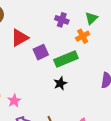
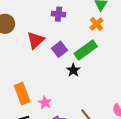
purple cross: (62, 20) -> (58, 14), moved
black star: (60, 83) -> (73, 70), moved

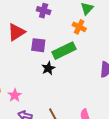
orange cross: (96, 24) -> (79, 27), turned -32
purple square: (59, 49) -> (38, 45), turned 35

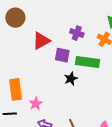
purple cross: (44, 11) -> (77, 33), moved
green rectangle: (64, 51) -> (87, 62), turned 30

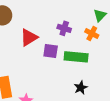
black star: (71, 79) -> (81, 88), moved

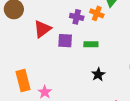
orange cross: (92, 33) -> (97, 13), moved
green rectangle: (76, 57) -> (91, 44), size x0.6

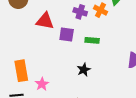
red triangle: (42, 29) -> (45, 21), turned 42
black star: (98, 74) -> (84, 70), moved

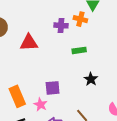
purple square: (67, 34) -> (53, 88), moved
black star: (84, 70) -> (91, 79), moved

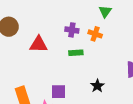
orange cross: (80, 19) -> (95, 34), moved
green rectangle: (79, 50) -> (76, 53), moved

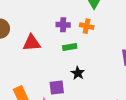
black star: (97, 86) -> (78, 73), moved

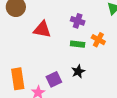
orange cross: (87, 26) -> (98, 40), moved
purple square: (57, 87) -> (54, 79), turned -35

